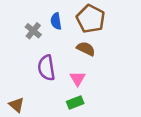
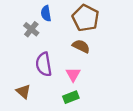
blue semicircle: (56, 21) -> (46, 13), moved
brown triangle: (17, 105) -> (23, 91), moved

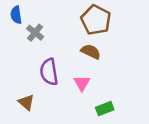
blue semicircle: (46, 13) -> (16, 15), moved
green rectangle: (71, 97) -> (105, 109), moved

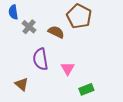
brown semicircle: (91, 52) -> (56, 32), moved

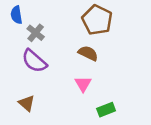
brown semicircle: (56, 32) -> (88, 53), moved
purple semicircle: (40, 59) -> (34, 61), moved, turned -40

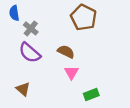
brown semicircle: (88, 53) -> (66, 52), moved

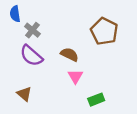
brown pentagon: (84, 17) -> (104, 31), moved

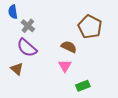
brown semicircle: (69, 54) -> (69, 47), moved
brown triangle: (24, 94) -> (17, 69), moved

